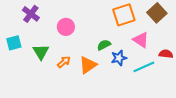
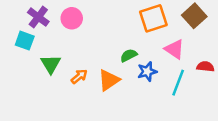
pink circle: (66, 27) -> (72, 18), moved
cyan square: (14, 43) -> (25, 41), moved, turned 35
cyan line: (144, 67) -> (178, 83), turned -45

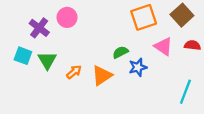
purple cross: (38, 17) -> (39, 28), moved
cyan square: (25, 41) -> (23, 56), moved
red semicircle: (205, 67) -> (192, 45), moved
cyan line: (178, 83) -> (185, 92), moved

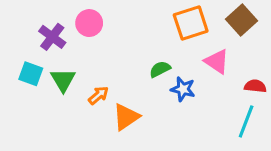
red semicircle: (192, 45) -> (255, 86), moved
blue star: (138, 67) -> (183, 89), turned 30
orange triangle: (102, 75) -> (126, 117), moved

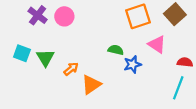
purple cross: (52, 37) -> (38, 15), moved
green semicircle: (160, 69) -> (116, 50), turned 40
blue star: (183, 89) -> (132, 64), turned -30

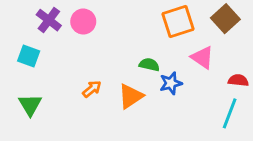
cyan square: (22, 53) -> (29, 56), moved
green triangle: (45, 58) -> (30, 105), moved
orange triangle: (91, 85) -> (131, 96), moved

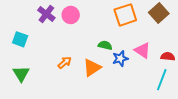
purple cross: (49, 20) -> (46, 14), moved
pink circle: (83, 22) -> (71, 15), moved
pink triangle: (202, 57) -> (142, 50), moved

